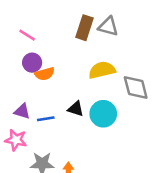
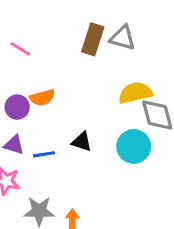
purple circle: (32, 63) -> (17, 107), moved
yellow semicircle: (102, 70) -> (135, 93), moved
cyan circle: (103, 114) -> (134, 146), moved

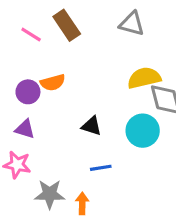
brown rectangle: (93, 39) -> (67, 25), moved, turned -52
blue line: (44, 154) -> (101, 168), moved

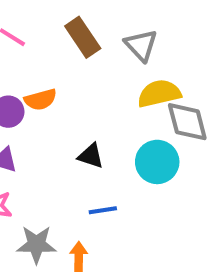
gray triangle: (132, 24) -> (141, 45), moved, turned 32
brown rectangle: (67, 25) -> (83, 37), moved

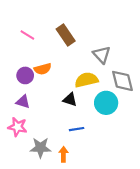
gray triangle: (141, 45) -> (102, 55), moved
yellow semicircle: (159, 94) -> (86, 80), moved

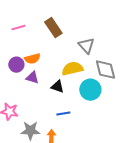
pink line: (27, 35) -> (18, 28), turned -48
purple triangle: (23, 102) -> (32, 78), moved

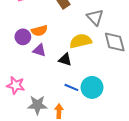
cyan circle: (90, 90) -> (92, 87), moved
blue line: (63, 114) -> (71, 87), turned 32

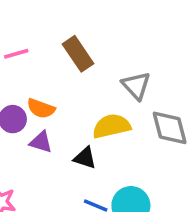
orange semicircle: (39, 31) -> (41, 108), turned 35

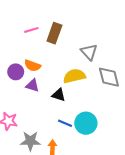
pink line: (16, 54) -> (31, 30), moved
brown rectangle: (78, 54) -> (54, 33), turned 54

